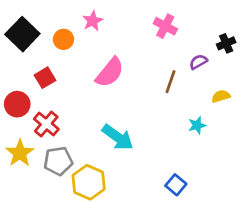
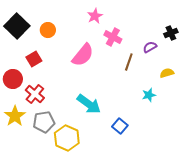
pink star: (93, 21) -> (95, 16), moved
pink cross: (165, 26) -> (113, 37), moved
blue square: (176, 185) -> (120, 126), moved

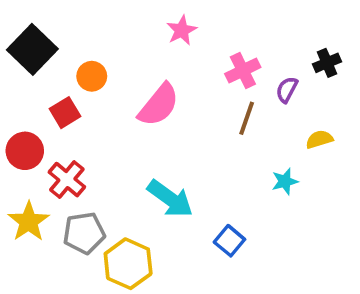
orange circle: (48, 30) -> (92, 76), moved
pink cross: (113, 37) -> (243, 70), moved, turned 36
purple semicircle: (150, 47) -> (287, 90), turned -32

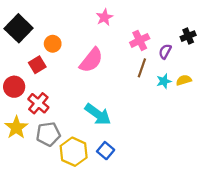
cyan star: (285, 181) -> (164, 81), moved
blue square: (229, 241) -> (106, 151), moved

